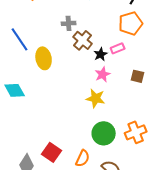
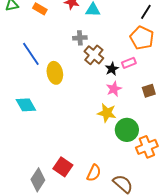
orange pentagon: (131, 23) -> (142, 38), turned -30
brown square: (138, 76) -> (149, 91), turned -32
green circle: (104, 133) -> (127, 130), moved

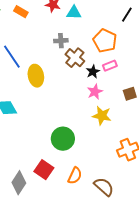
orange pentagon: (142, 38) -> (105, 41), moved
yellow star: (107, 113) -> (102, 116), moved
green circle: (127, 130) -> (63, 139), moved

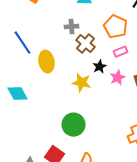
black star: (93, 72) -> (100, 67), moved
pink star: (95, 92) -> (118, 78), moved
yellow star: (102, 116) -> (82, 83), moved

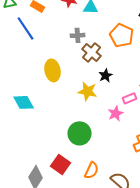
blue line: (22, 43) -> (26, 28), moved
pink rectangle: (120, 52) -> (130, 98), moved
pink star: (118, 78) -> (116, 113), moved

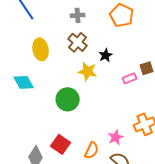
brown cross: (92, 52) -> (78, 42), moved
yellow ellipse: (53, 70) -> (41, 49), moved
pink star: (116, 113) -> (116, 137), moved
green circle: (80, 133) -> (68, 99), moved

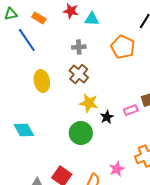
black star: (106, 55) -> (107, 117), moved
cyan diamond: (24, 82) -> (24, 130), moved
green circle: (68, 99) -> (81, 133), moved

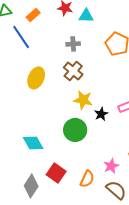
orange rectangle: (39, 18) -> (33, 15), turned -72
yellow ellipse: (42, 81) -> (36, 78), turned 35
cyan diamond: (24, 130) -> (33, 143), moved

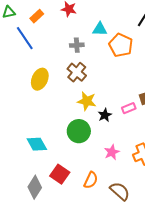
cyan triangle: (86, 16) -> (100, 29), moved
pink star: (111, 166) -> (112, 152), moved

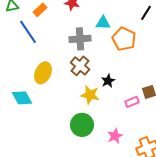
gray cross: (77, 45) -> (80, 39), size x1.5
black star: (105, 115) -> (108, 81), moved
cyan diamond: (37, 144) -> (22, 98), moved
pink star: (112, 152) -> (115, 136), moved

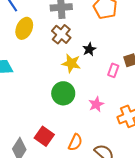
yellow ellipse: (43, 73) -> (24, 28), moved
pink rectangle: (132, 102) -> (113, 70), turned -48

